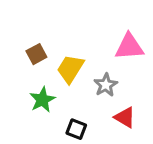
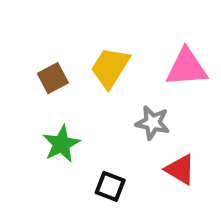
yellow trapezoid: (70, 69) -> (110, 68), moved
gray star: (106, 85) -> (153, 123), turned -30

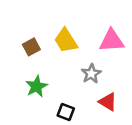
yellow trapezoid: (110, 68) -> (66, 41), turned -64
gray star: (153, 123) -> (91, 74), turned 30

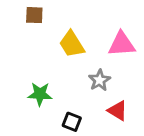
brown square: (31, 47) -> (34, 15), moved, turned 30
green star: (36, 86) -> (40, 94), turned 30

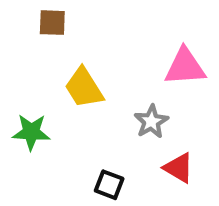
yellow trapezoid: (72, 44) -> (84, 88), moved
green star: (40, 94) -> (31, 132), moved

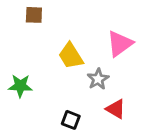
pink triangle: (185, 67) -> (120, 44), turned -32
yellow trapezoid: (84, 88) -> (71, 56), moved

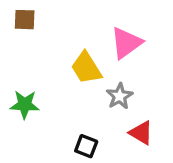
brown square: (34, 15) -> (25, 20), moved
pink triangle: (120, 44) -> (126, 43), moved

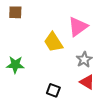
gray star: (120, 96) -> (84, 60), moved

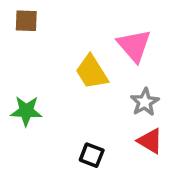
pink triangle: (78, 27) -> (134, 45), turned -35

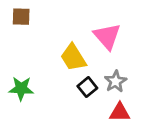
red triangle: (150, 141) -> (120, 112), turned -30
black square: (92, 155) -> (87, 87), moved, turned 30

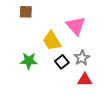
brown square: (21, 17) -> (26, 12), moved
green star: (21, 88) -> (29, 61), moved

